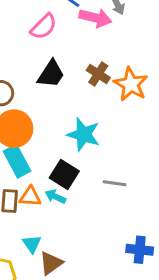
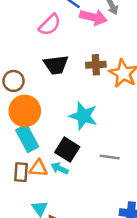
black trapezoid: (51, 74) -> (56, 65), turned 50
brown cross: (98, 74) -> (96, 65), turned -36

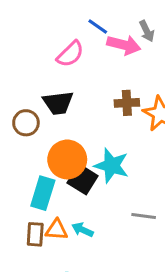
black trapezoid: (56, 65) -> (58, 103), moved
orange circle: (25, 111) -> (67, 159), moved
cyan rectangle: (27, 138) -> (43, 193), turned 45
black square: (67, 150) -> (83, 179), moved

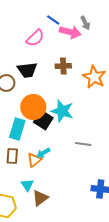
brown cross: (127, 103) -> (63, 66), moved
orange triangle: (57, 230) -> (34, 160), moved, turned -42
cyan arrow: (83, 230) -> (43, 153), turned -56

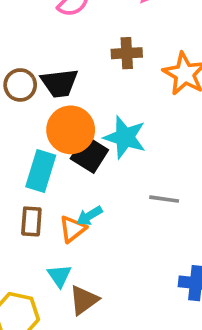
black trapezoid: (27, 70) -> (59, 83), moved

